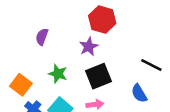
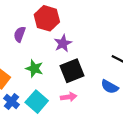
red hexagon: (102, 20) -> (47, 18), moved
blue semicircle: (139, 93) -> (110, 87), turned -30

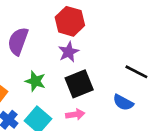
red hexagon: (47, 18) -> (70, 21), moved
purple semicircle: (20, 34) -> (18, 41), size x1.5

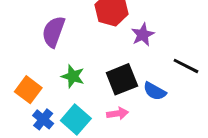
purple star: (69, 52) -> (143, 35), moved
blue semicircle: (123, 102) -> (155, 91), moved

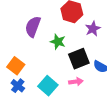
green star: (73, 76) -> (58, 42), moved
blue cross: (43, 119) -> (18, 86), moved

